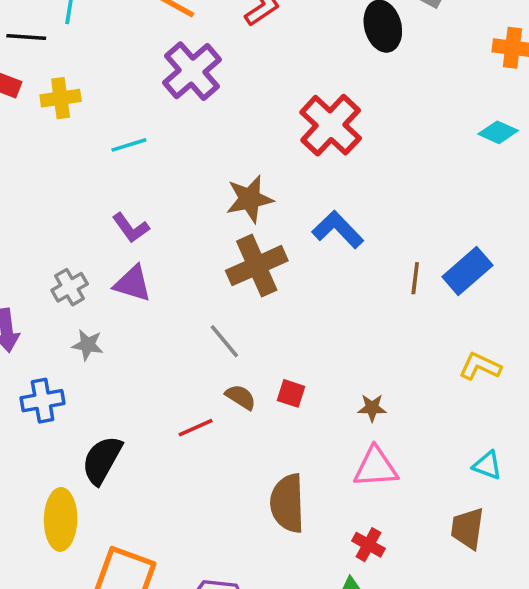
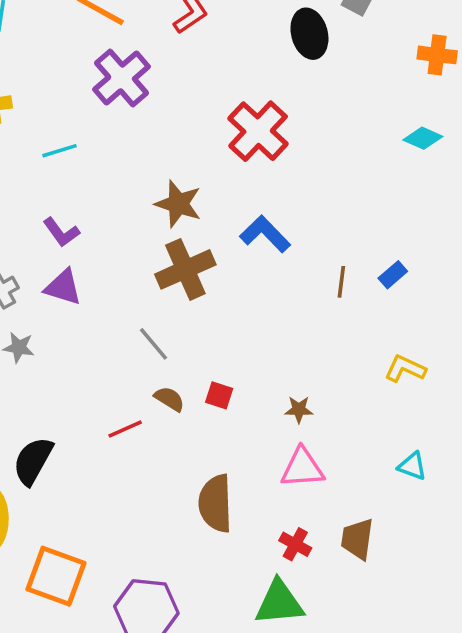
brown star: (250, 199) -> (178, 204), turned 30
blue rectangle: (467, 271) -> (393, 275), size x0.6
brown trapezoid: (467, 528) -> (357, 539), moved

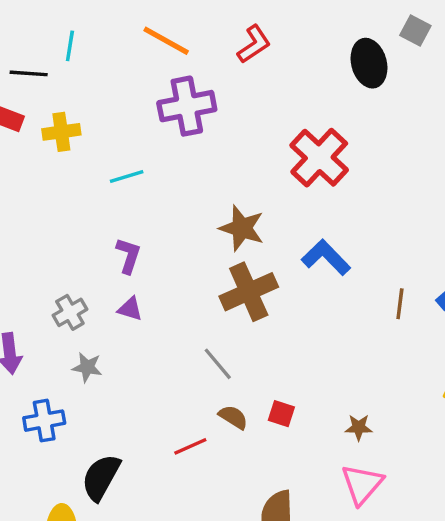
purple cross: (122, 78) -> (187, 106), turned 30
purple L-shape: (61, 232) -> (128, 256), turned -126
purple triangle: (63, 287) -> (130, 309), size x0.7
pink triangle: (302, 468) -> (362, 484), turned -45

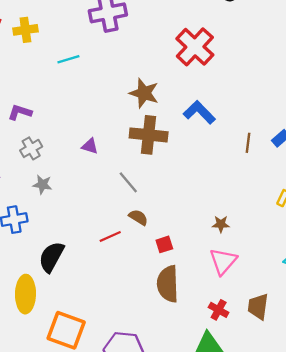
purple L-shape: (128, 256) -> (20, 112), moved, turned -90
brown cross: (249, 292) -> (149, 135), turned 30
purple triangle: (130, 309) -> (90, 146), moved
red square: (281, 414) -> (164, 244), moved, turned -36

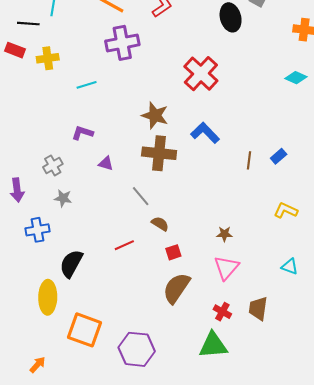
purple L-shape: (20, 112) -> (82, 133), moved
brown semicircle: (138, 217) -> (160, 224), moved
brown semicircle: (168, 284) -> (176, 288), turned 36

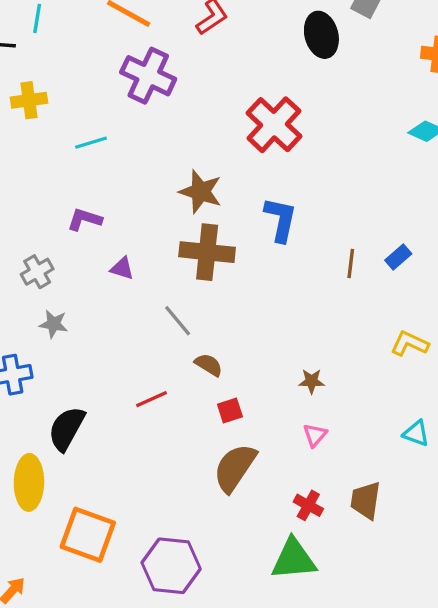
purple cross: (122, 43) -> (148, 76), turned 36
blue L-shape: (205, 133) -> (281, 219), turned 56
pink triangle: (226, 268) -> (315, 435), size x0.6

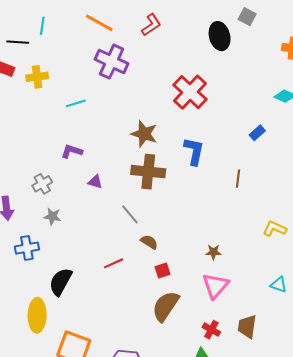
blue rectangle: (398, 257) -> (257, 133), moved
pink triangle: (315, 435) -> (215, 286), size x1.8

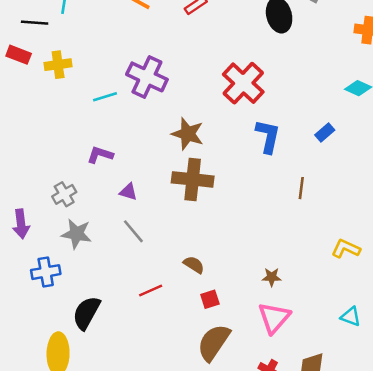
purple cross: (112, 62) -> (147, 77), moved
blue L-shape: (194, 151) -> (268, 136), moved
gray line: (130, 214) -> (133, 231), moved
gray star: (52, 216) -> (77, 234), size x1.4

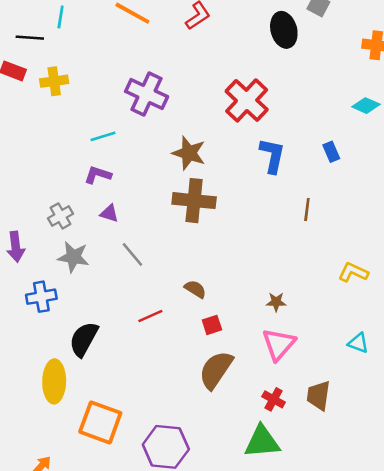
cyan line: (105, 97) -> (103, 136), moved
blue rectangle: (325, 133) -> (331, 152), turned -72
purple triangle: (128, 192) -> (109, 213), moved

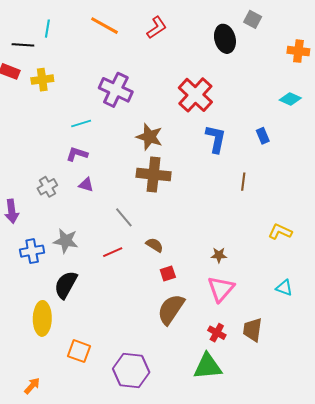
gray line: (132, 254) -> (124, 217), moved
gray star: (73, 257) -> (66, 241), moved
red line: (150, 316) -> (113, 252), moved
orange square: (100, 422) -> (79, 351), size x0.7

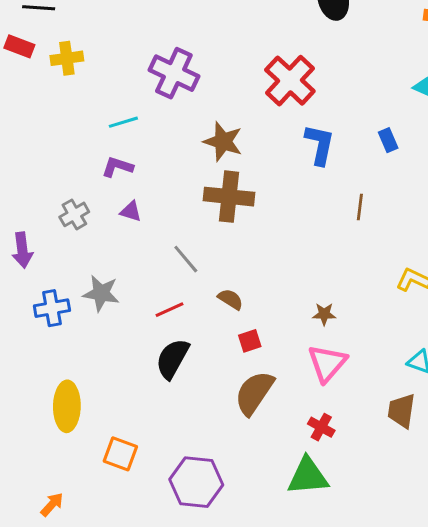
black semicircle: (66, 285) -> (172, 359), moved
brown trapezoid: (253, 330) -> (402, 411), moved

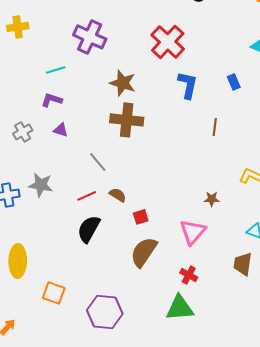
brown semicircle: (230, 299) -> (118, 195), moved
brown star: (324, 314) -> (212, 199), moved

